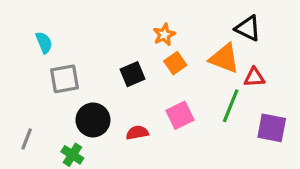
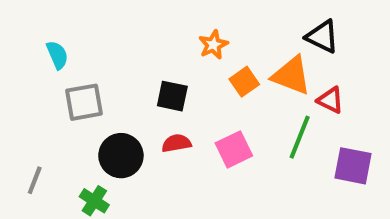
orange square: (175, 63) -> (244, 82), moved
black square: (133, 74) -> (172, 96), turned 35
red triangle: (254, 77) -> (330, 100), turned 30
red semicircle: (137, 133) -> (176, 143), moved

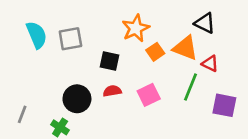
orange star: (213, 45) -> (136, 28), size x1.5
cyan semicircle: (57, 55) -> (37, 35), size x1.5
gray square: (84, 102) -> (70, 39), moved

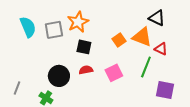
orange star: (136, 28) -> (78, 22), moved
purple square: (224, 105) -> (165, 90), moved

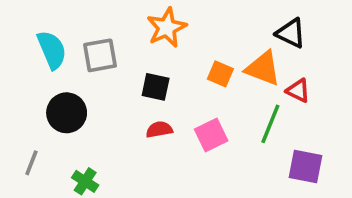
orange star: (78, 22) -> (167, 28), moved
orange square: (119, 40) -> (220, 74), turned -32
black circle: (59, 76) -> (67, 113), moved

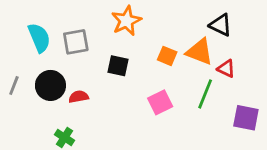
red semicircle: (159, 129) -> (79, 97), moved
gray line: (31, 163) -> (14, 85), moved
purple square: (306, 167) -> (246, 118), moved

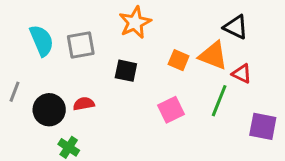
black circle: (50, 85) -> (49, 110), moved

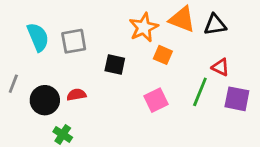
orange star: (135, 22) -> (144, 27), moved
black triangle: (236, 27) -> (215, 25), turned -35
orange triangle: (213, 56) -> (182, 19), moved
purple square: (263, 126) -> (237, 99), moved

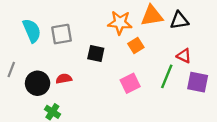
orange triangle: (182, 19) -> (152, 16), turned -30
orange star: (144, 27) -> (120, 23), turned 30
orange square: (163, 55) -> (136, 45), turned 35

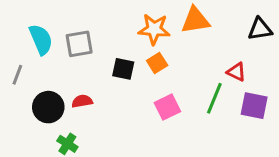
black triangle: (179, 20) -> (260, 29), moved
orange square: (136, 45) -> (157, 63), moved
gray line: (11, 70) -> (17, 75), moved

